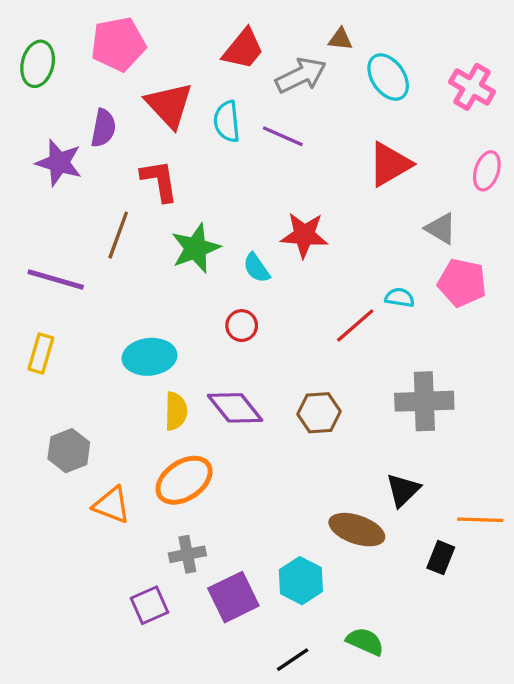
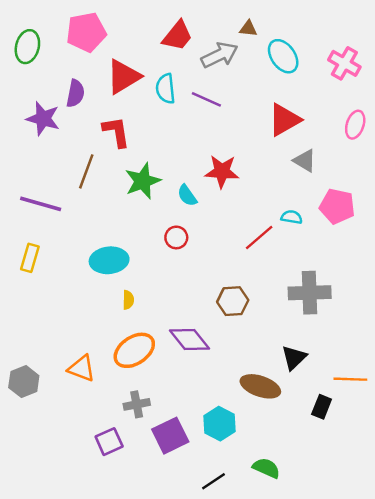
red triangle: (169, 105) -> (123, 77), turned 42
gray triangle: (441, 228) -> (305, 161), moved
purple diamond: (235, 408) -> (190, 340), moved
yellow semicircle: (176, 411) -> (128, 300), size x0.7
gray hexagon: (69, 451) -> (24, 382), moved

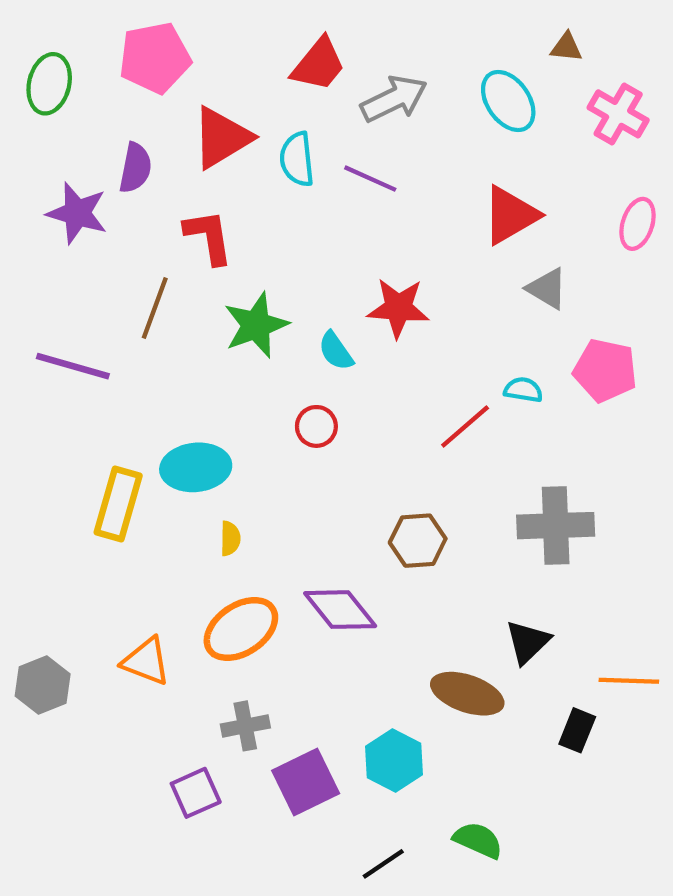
brown triangle: (248, 29) -> (566, 47), moved
yellow rectangle: (30, 258) -> (118, 504), moved, size x1.4

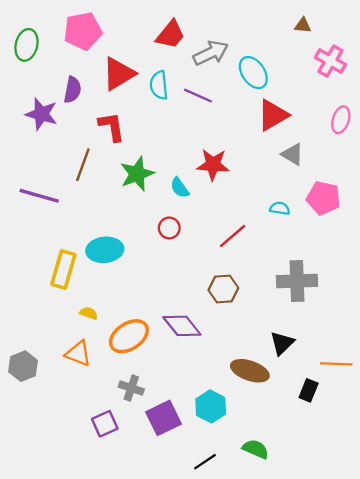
cyan ellipse: (508, 101) -> (253, 73), moved
red line: (465, 426) -> (233, 236), moved
yellow semicircle: (230, 538) -> (89, 313), moved, turned -72
gray cross: (245, 726) -> (131, 388), turned 30

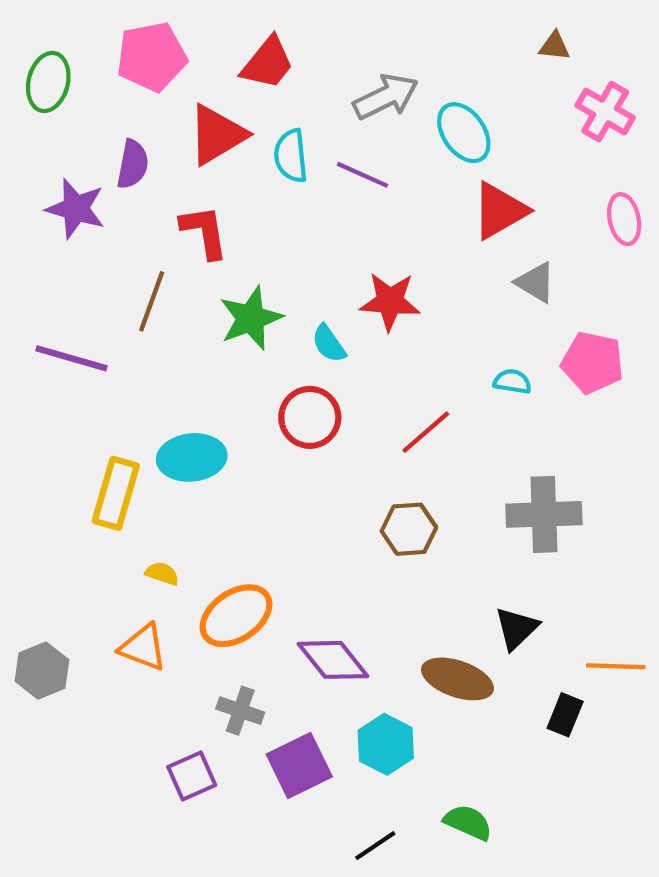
red trapezoid: (170, 35) -> (268, 63), moved
pink ellipse: (341, 120) -> (624, 219), turned -30
red circle: (169, 228) -> (310, 417), size x1.5
purple diamond: (182, 326) -> (333, 660), moved

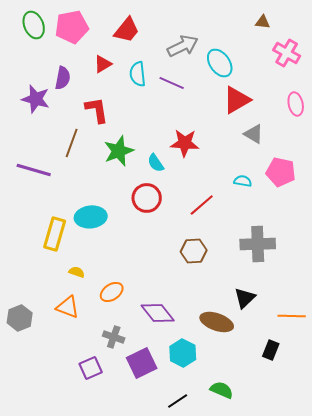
green ellipse: (48, 82) -> (34, 25), moved, turned -36
red triangle: (217, 135) -> (103, 64), size x0.6
orange ellipse: (236, 616) -> (112, 292), size x0.7
black rectangle: (565, 715) -> (271, 350), moved

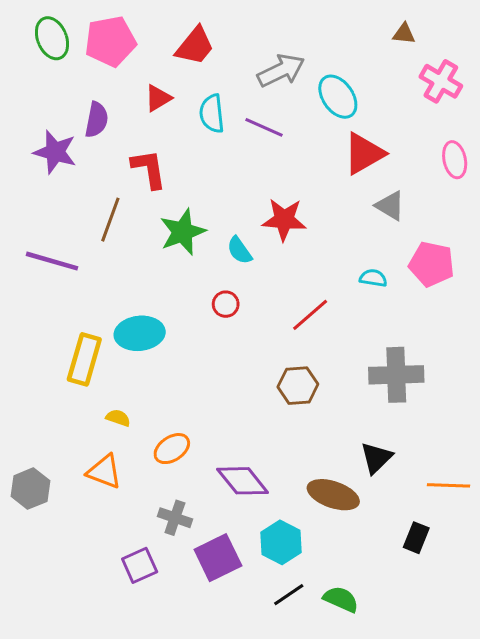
red circle: (147, 198) -> (226, 304), size x0.6
black line: (178, 401) -> (289, 595), moved

